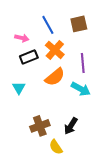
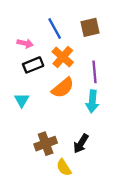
cyan arrow: (81, 89) -> (92, 101), turned 66

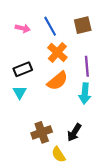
pink arrow: (25, 43) -> (23, 28), moved
black rectangle: (33, 65) -> (23, 69), moved

